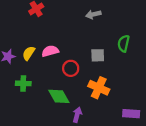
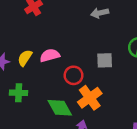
orange cross: (99, 88) -> (90, 98), moved, turned 30

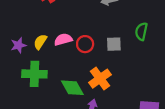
red circle: (73, 75) -> (85, 44), moved
green cross: (19, 93) -> (34, 74), size x1.5

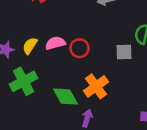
gray square: (114, 44) -> (124, 52), moved
green cross: (34, 74) -> (23, 81), turned -30

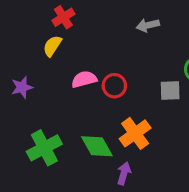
yellow semicircle: (30, 46) -> (52, 46), moved
green cross: (23, 81) -> (44, 148), moved

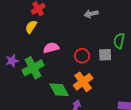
red circle: (114, 86) -> (82, 56), moved
purple star: (22, 87) -> (12, 61), moved
green cross: (44, 148) -> (33, 68), moved

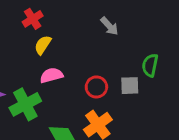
gray arrow: (91, 14) -> (109, 26), turned -120
yellow semicircle: (31, 27) -> (43, 45), moved

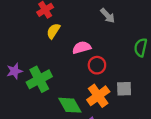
pink semicircle: (51, 75) -> (82, 47), moved
gray square: (130, 86) -> (124, 89), moved

